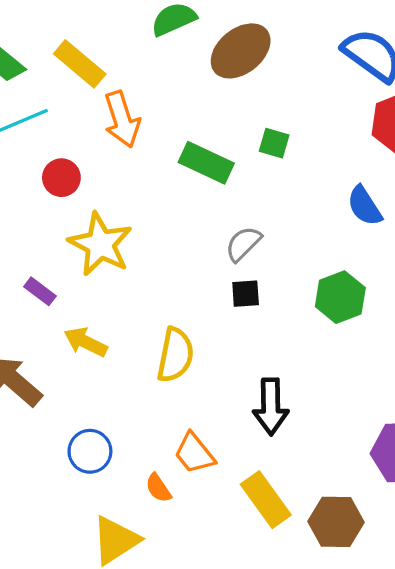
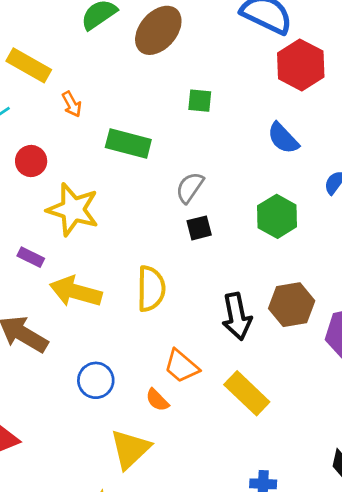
orange arrow: (122, 119) -> (72, 104), size x0.6
green rectangle: (206, 163) -> (128, 144), moved
yellow arrow: (86, 342) -> (76, 292), size x1.4
brown hexagon: (336, 522) -> (292, 305), moved

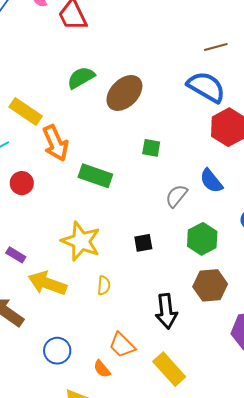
orange arrow: (72, 104) -> (55, 143), size x1.8
gray semicircle: (190, 188) -> (176, 196), moved
yellow star: (73, 210) -> (81, 241), moved
yellow semicircle: (151, 289) -> (104, 285), size x0.6
brown hexagon: (292, 305) -> (210, 285), moved

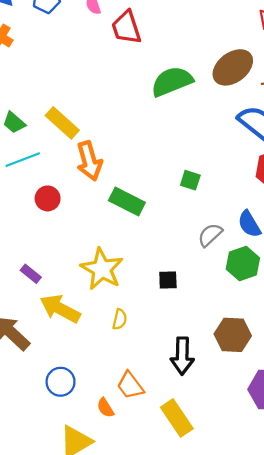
green semicircle: (81, 78) -> (172, 81), moved, size x1.4
brown ellipse: (124, 93) -> (233, 67), moved
green hexagon: (202, 239) -> (243, 263), moved

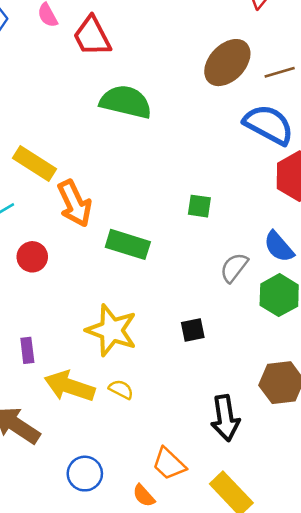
green semicircle: (172, 81) -> (126, 102), moved, turned 45
purple rectangle: (31, 274) -> (27, 350), turned 54
yellow semicircle: (120, 319) -> (121, 389), moved, turned -66

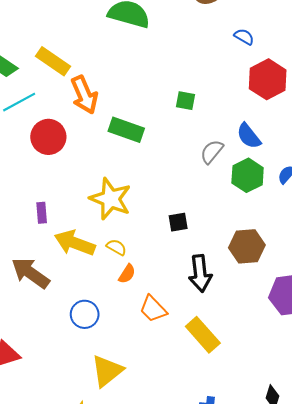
blue semicircle: (269, 125) -> (244, 37), size x0.5
red circle: (32, 257) -> (48, 137), size x1.4
black square: (193, 330) -> (178, 222), moved
orange semicircle: (144, 496) -> (127, 274), moved, turned -108

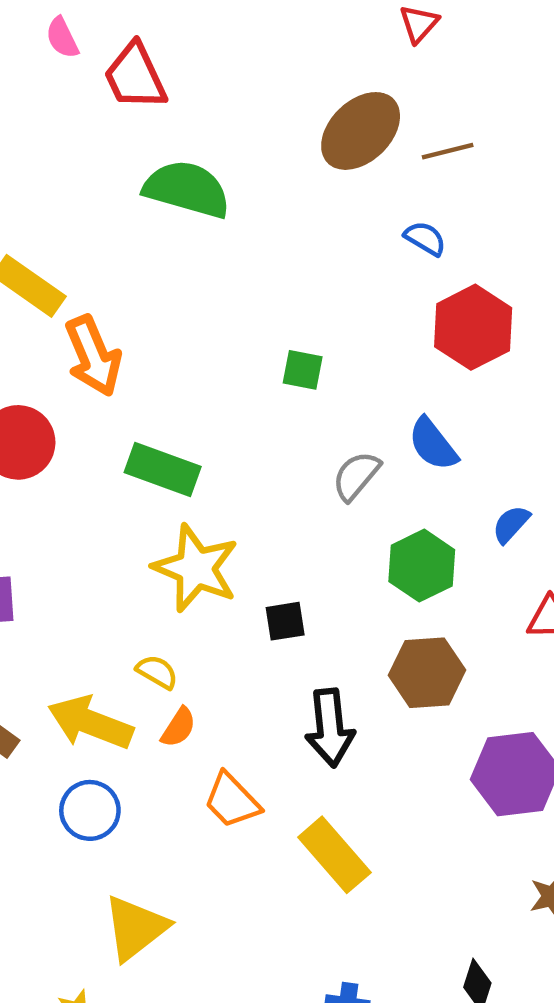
green rectangle: (126, 130) -> (163, 470), moved
green hexagon: (248, 175) -> (422, 566), moved
yellow star: (111, 199) -> (196, 568), moved
yellow arrow: (75, 243) -> (90, 723), moved

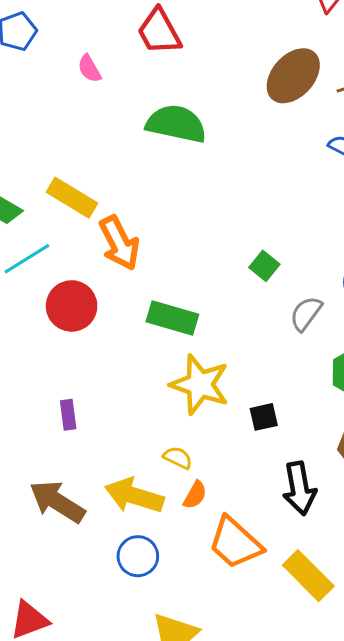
pink semicircle: (62, 38) -> (89, 69), moved
red trapezoid: (135, 77) -> (159, 32), moved
green square: (303, 370) -> (264, 266), moved, turned 32
orange trapezoid: (232, 800) -> (235, 543), size x1.4

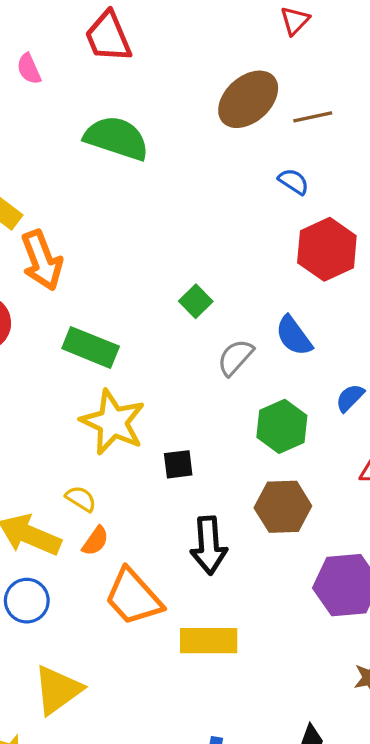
yellow rectangle: (308, 576) -> (209, 641), turned -51

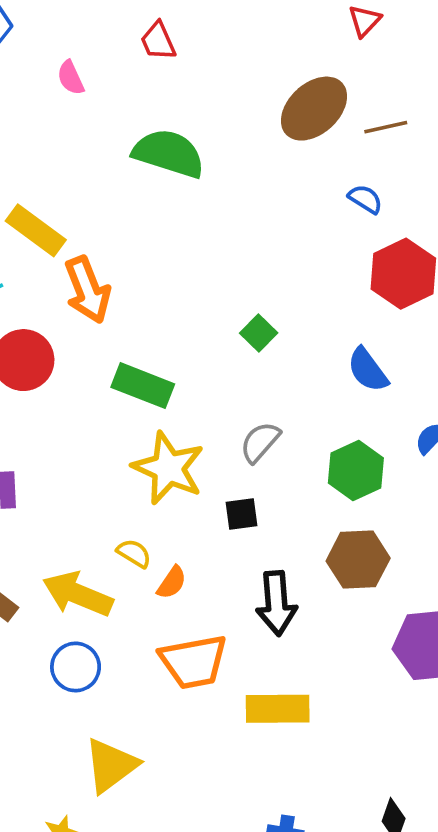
red trapezoid: (108, 37) -> (158, 41), size x0.7
gray semicircle: (235, 357) -> (260, 442), moved
orange semicircle: (95, 541) -> (172, 583), moved
orange trapezoid: (133, 597) -> (194, 662), turned -58

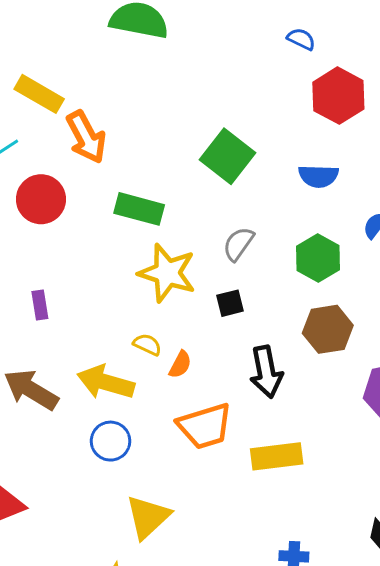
green square: (259, 333) -> (228, 156), size x1.8
blue semicircle: (368, 370) -> (318, 176), turned -45

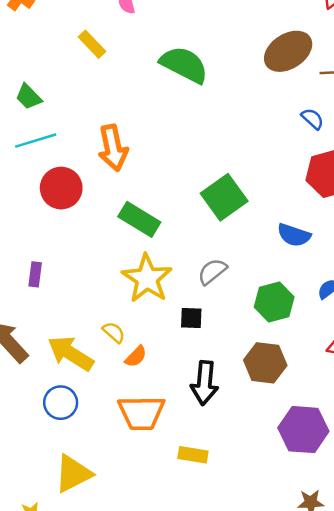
yellow rectangle: (39, 94) -> (92, 44), moved, size x0.7
yellow rectangle: (277, 456) -> (193, 455), size x0.7

